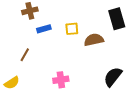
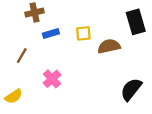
brown line: (25, 55) -> (22, 56), moved
pink cross: (61, 80) -> (52, 79), moved, turned -35

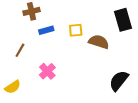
brown semicircle: (109, 46) -> (99, 42), turned 30

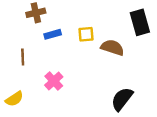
brown line: (20, 50) -> (23, 57), turned -32
black semicircle: (119, 81) -> (122, 99), moved

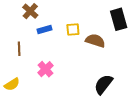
brown cross: (36, 13) -> (30, 11), turned -35

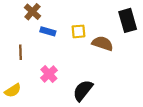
blue rectangle: (44, 29) -> (48, 31), turned 32
black semicircle: (103, 84) -> (83, 90), moved

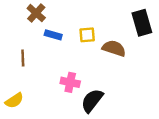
pink cross: (49, 74) -> (70, 82), moved, turned -35

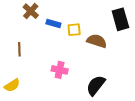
blue rectangle: (53, 35) -> (53, 23), moved
black semicircle: (92, 101) -> (96, 85), moved

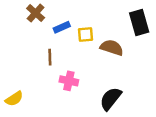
blue rectangle: (53, 23) -> (62, 27), turned -40
brown line: (19, 49) -> (50, 57), moved

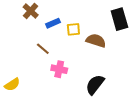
brown line: (50, 57) -> (43, 49), turned -48

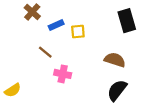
brown semicircle: (96, 41) -> (115, 60), moved
black semicircle: (95, 85) -> (117, 90), moved

